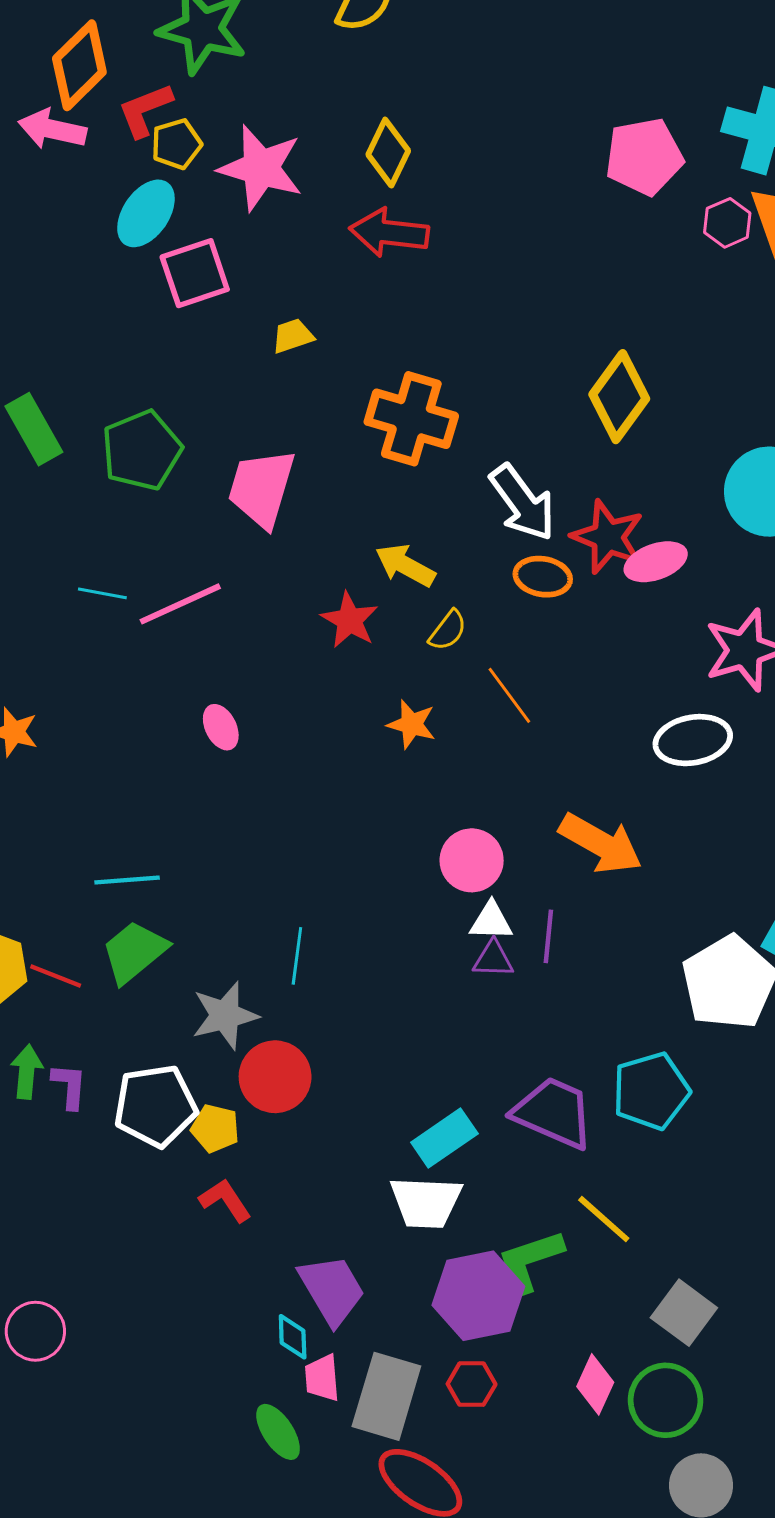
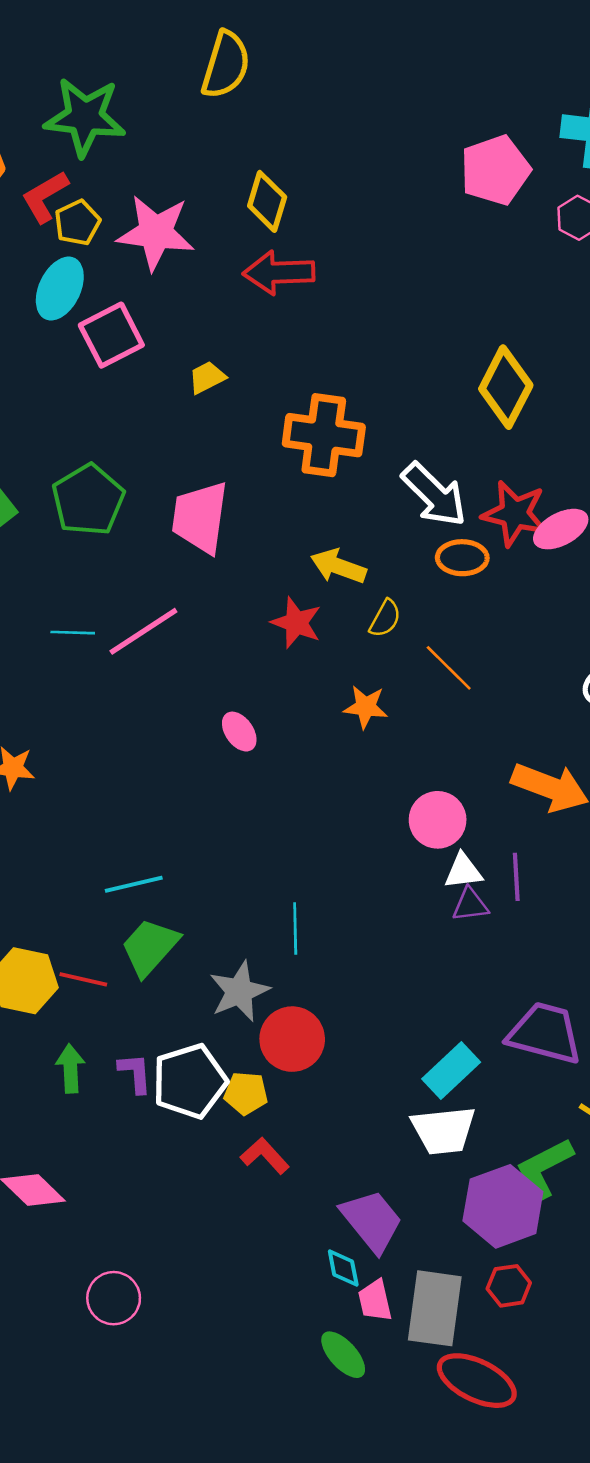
pink ellipse: (221, 727) -> (239, 732), moved
purple L-shape: (69, 1086) -> (135, 1073), moved

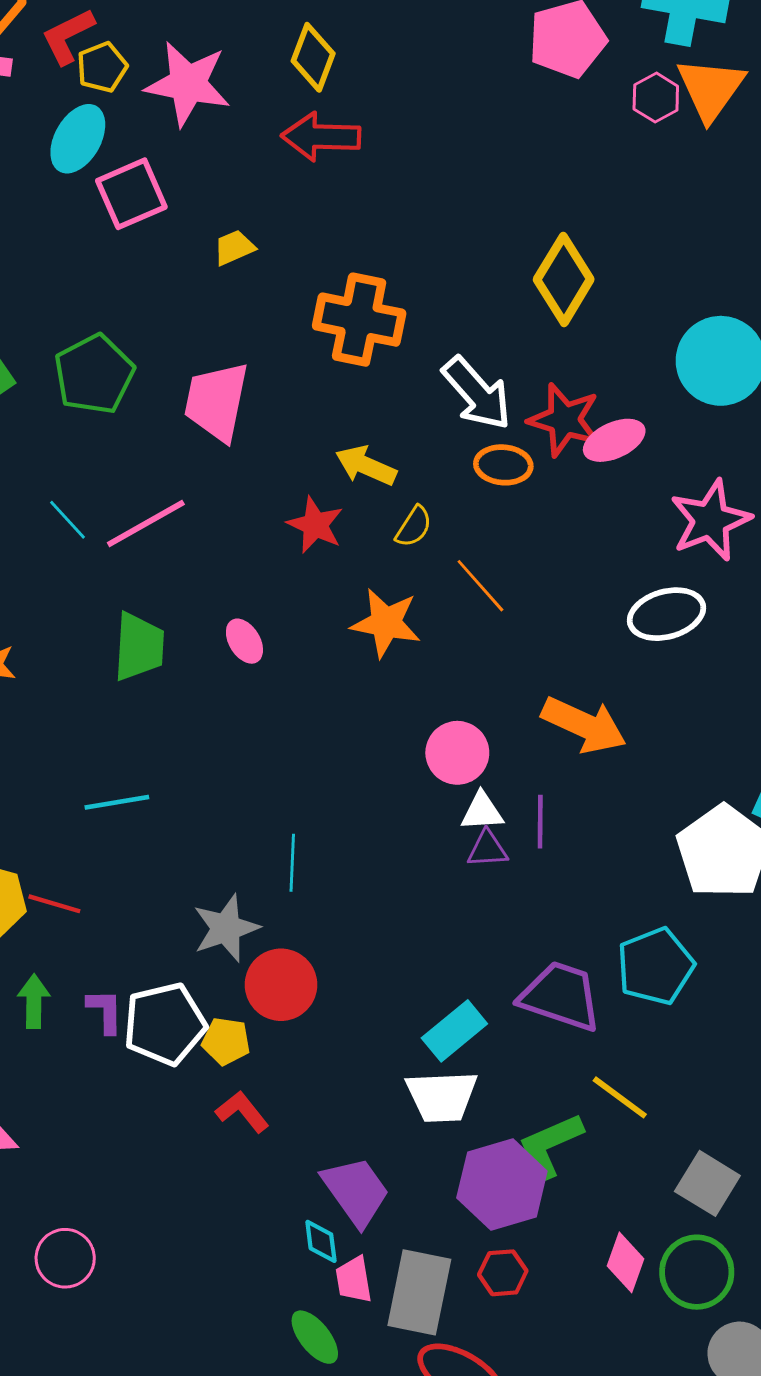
cyan line: (73, 633) -> (68, 520), turned 42
orange star: (366, 707) -> (386, 623), size x1.4
green trapezoid: (150, 947) -> (139, 647), moved, turned 138

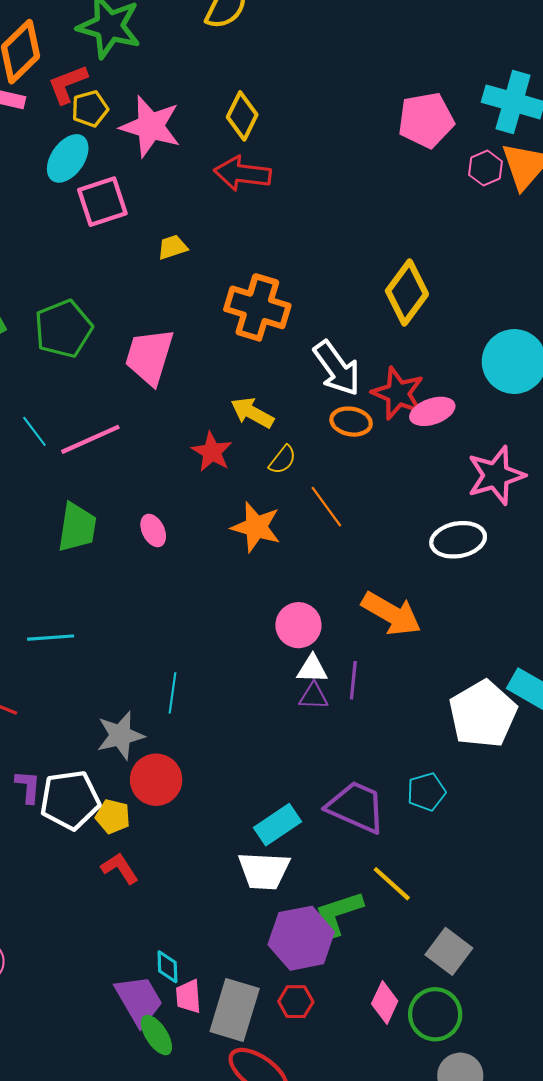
cyan pentagon: (655, 966) -> (426, 792), size x0.7
purple trapezoid: (356, 1191) -> (139, 1000), moved

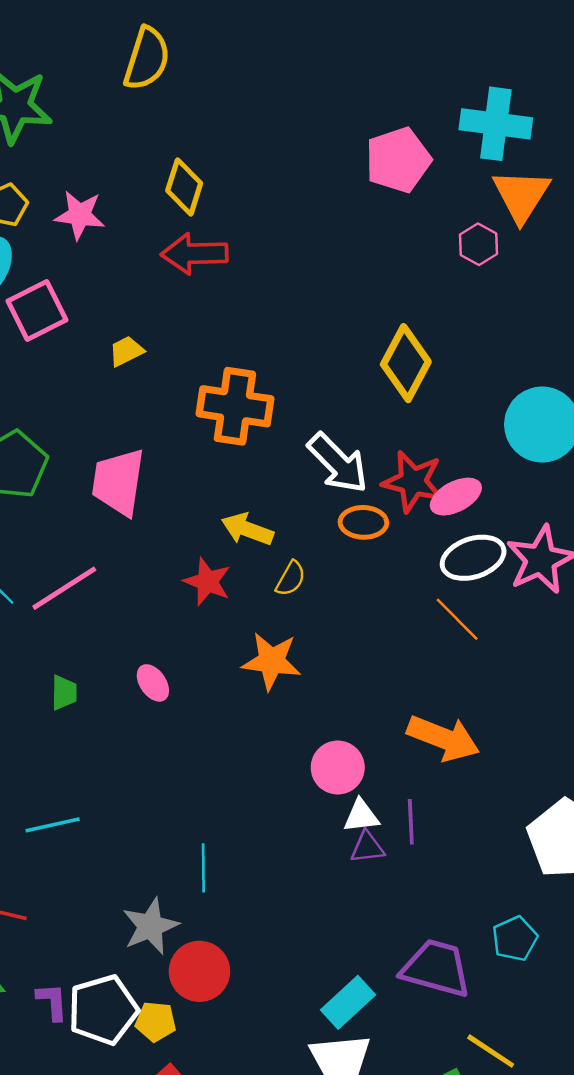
pink star: (150, 126) -> (80, 215), size x0.7
pink hexagon: (486, 168) -> (479, 244), moved
orange line: (326, 507) -> (457, 619), moved
green trapezoid: (77, 527) -> (64, 693), size x0.6
white ellipse: (458, 540) -> (473, 558), moved

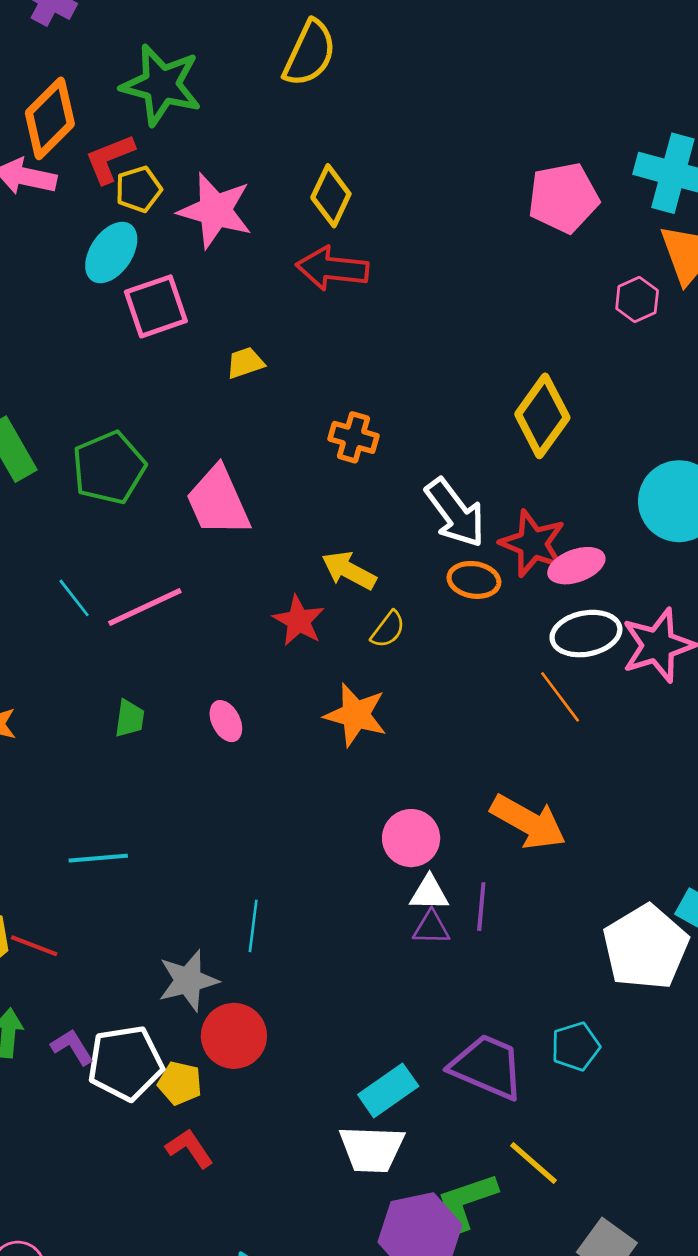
pink star: (80, 215) -> (215, 211), size x1.4
orange cross: (235, 406) -> (354, 437), size x0.6
pink trapezoid: (118, 482) -> (218, 501), turned -40
purple L-shape: (52, 1002) -> (72, 1047), turned -36

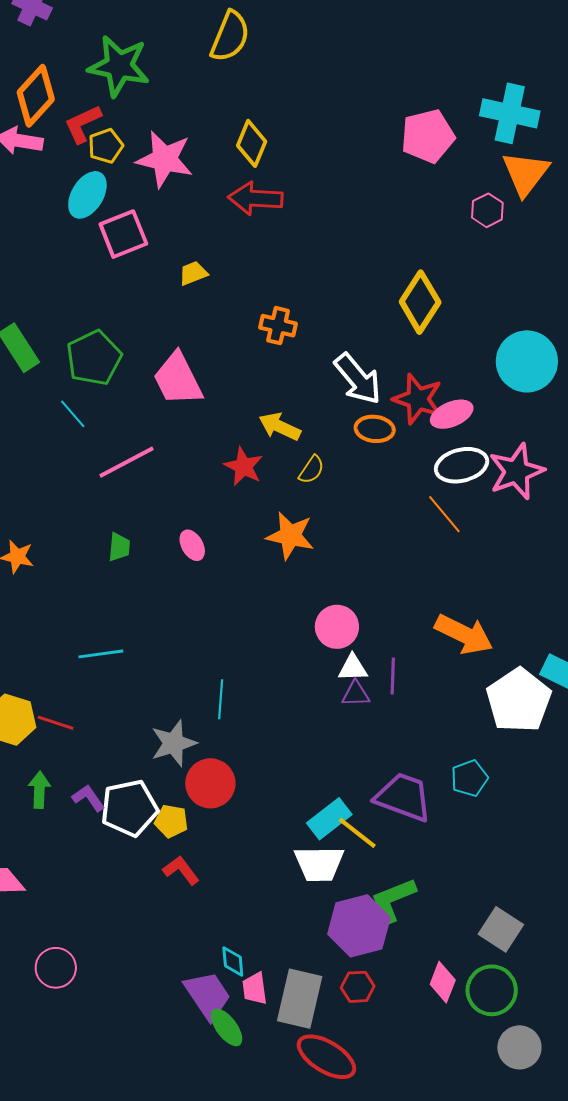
cyan line: (74, 598) -> (73, 414), moved
orange arrow: (528, 822) -> (464, 634), moved
yellow line: (533, 1163) -> (357, 833), moved

